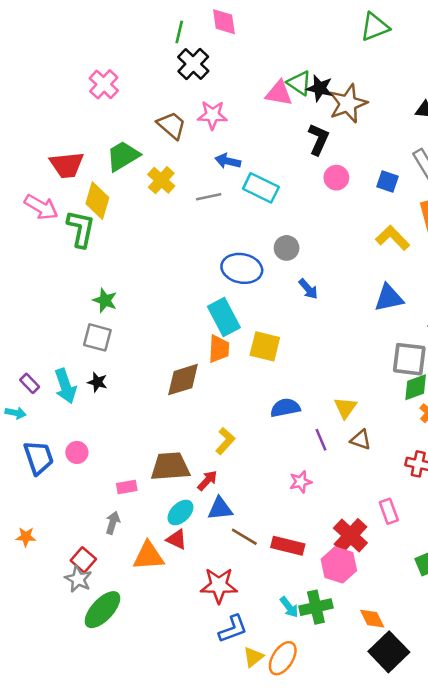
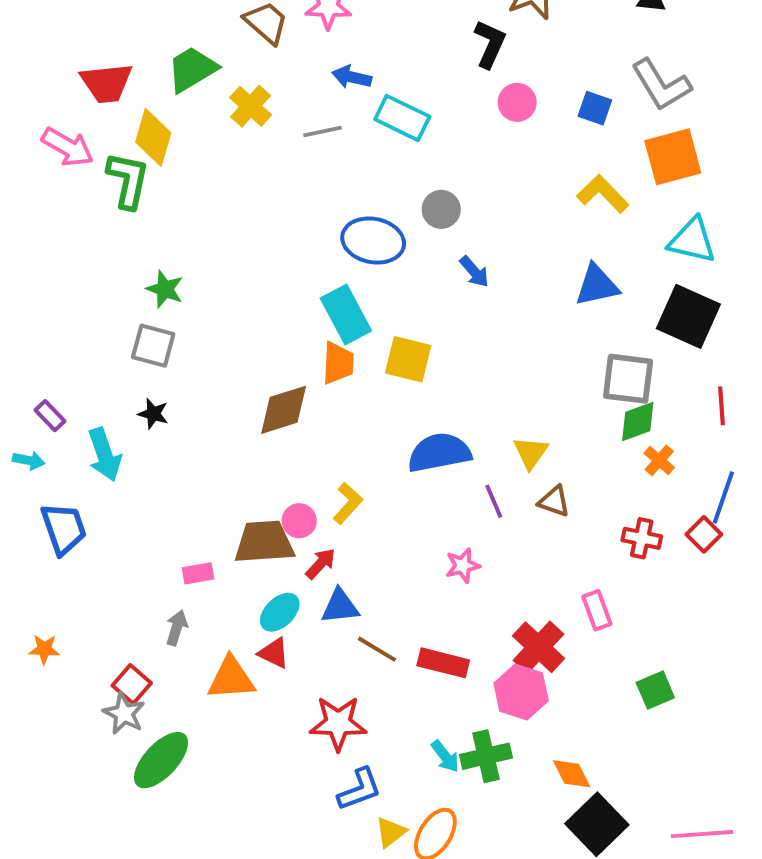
cyan arrow: (65, 386) -> (105, 455), moved
blue semicircle: (285, 408) -> (439, 453), size x1.4
pink circle: (77, 452) -> (299, 521), moved

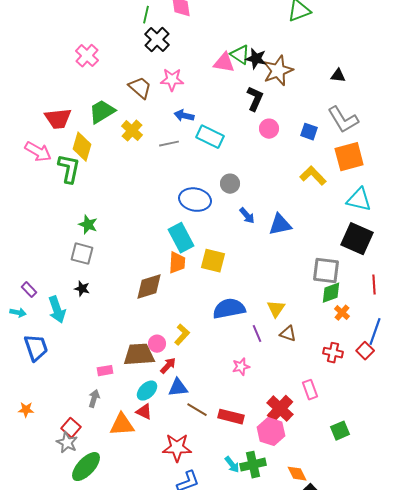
blue triangle: (597, 285) -> (280, 225), moved

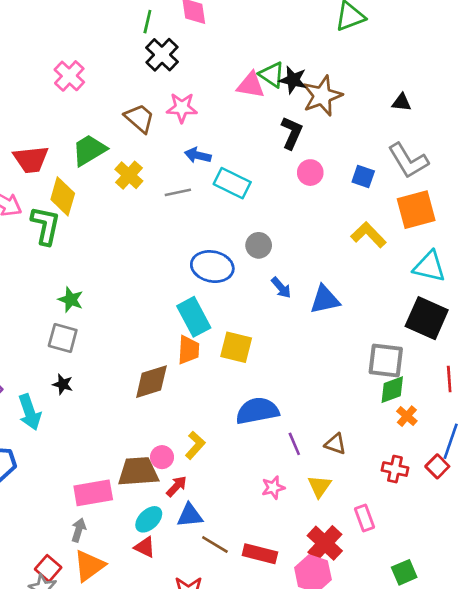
yellow triangle: (276, 309) -> (320, 486), moved
pink rectangle: (105, 371) -> (93, 493), size x1.8
orange triangle: (122, 425) -> (89, 566), moved, turned -32

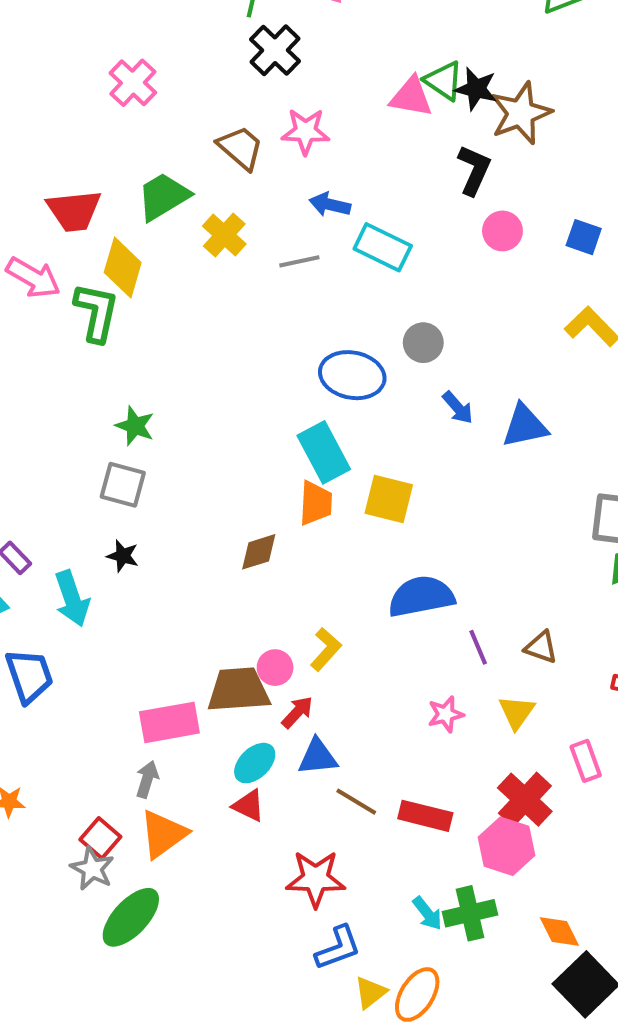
brown diamond: (151, 382) -> (259, 552), size x0.7

